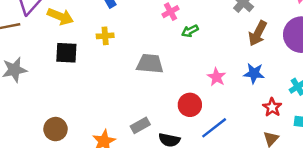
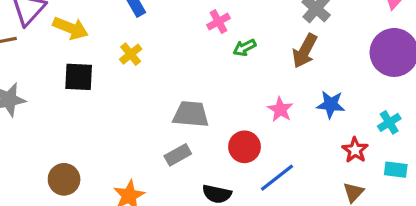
brown arrow: (258, 33) -> (305, 51), moved
yellow cross: (105, 36) -> (131, 54), turned -35
gray trapezoid: (150, 64) -> (191, 114), moved
gray rectangle: (140, 125) -> (178, 155), moved

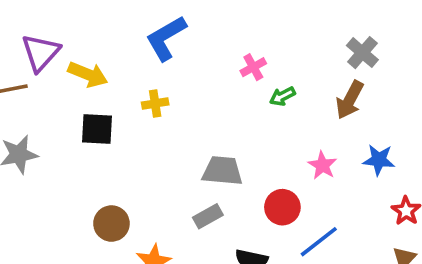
yellow cross: (131, 54) -> (155, 104), turned 30
brown circle: (64, 179) -> (111, 224), moved

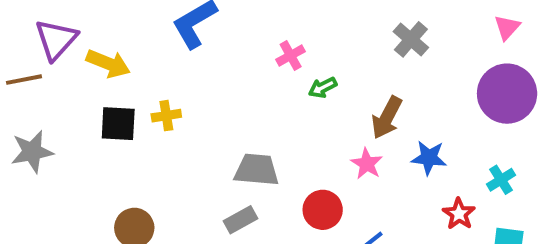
brown arrow: (350, 100) -> (387, 118), moved
yellow cross: (155, 104) -> (166, 116), moved

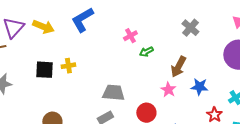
yellow arrow: (108, 64) -> (43, 27), moved

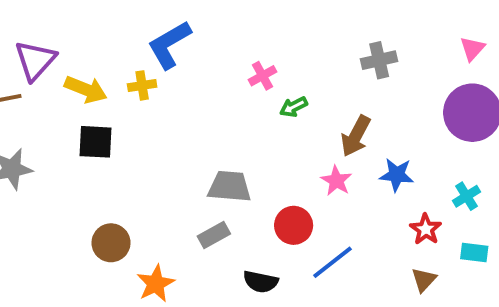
yellow arrow: (43, 27) -> (86, 89), moved
gray cross: (190, 28) -> (379, 60), turned 36
yellow cross: (68, 66) -> (142, 85), moved

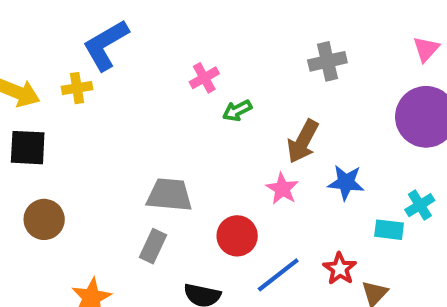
red star: (426, 229) -> (340, 269), moved
gray rectangle: (214, 235) -> (153, 246), turned -36
brown circle: (111, 243) -> (44, 219), moved
cyan rectangle: (474, 253) -> (389, 230), moved

